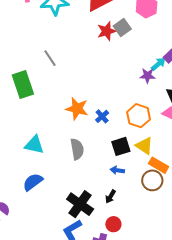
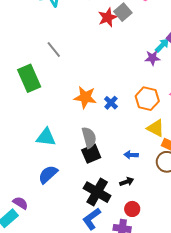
black square: (121, 146) -> (91, 154), moved
black arrow: (110, 196) -> (127, 182), turned -136

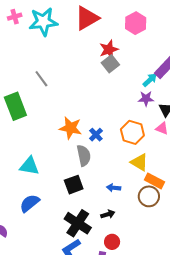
gray square: (123, 12) -> (110, 64), moved
red star: (108, 17) -> (109, 50), moved
purple star: (152, 58) -> (146, 99), moved
gray semicircle: (89, 138) -> (84, 155), moved

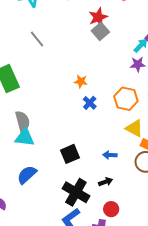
gray line: (41, 79) -> (37, 39), moved
orange star: (71, 128) -> (81, 81), moved, size x0.6
gray semicircle: (84, 155) -> (23, 121), moved

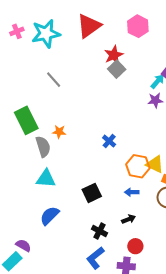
orange star: (81, 81) -> (59, 132), moved
orange hexagon: (126, 99) -> (138, 166), moved
gray semicircle: (23, 121) -> (43, 147), moved
black cross: (76, 192) -> (99, 231), size x0.6

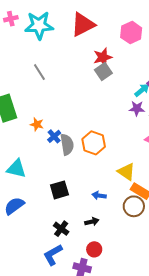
blue cross: (109, 141) -> (54, 136), moved
gray semicircle: (43, 147) -> (67, 145), moved
orange hexagon: (138, 166) -> (94, 143), moved

